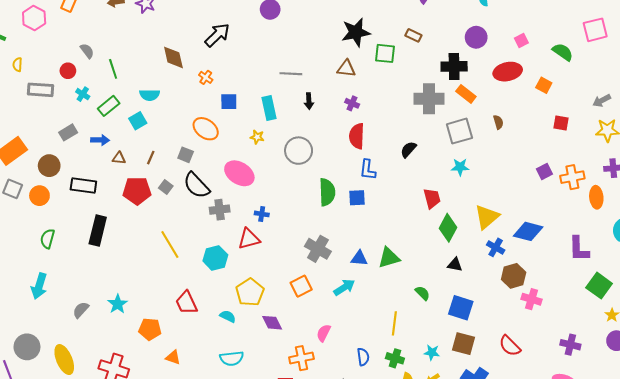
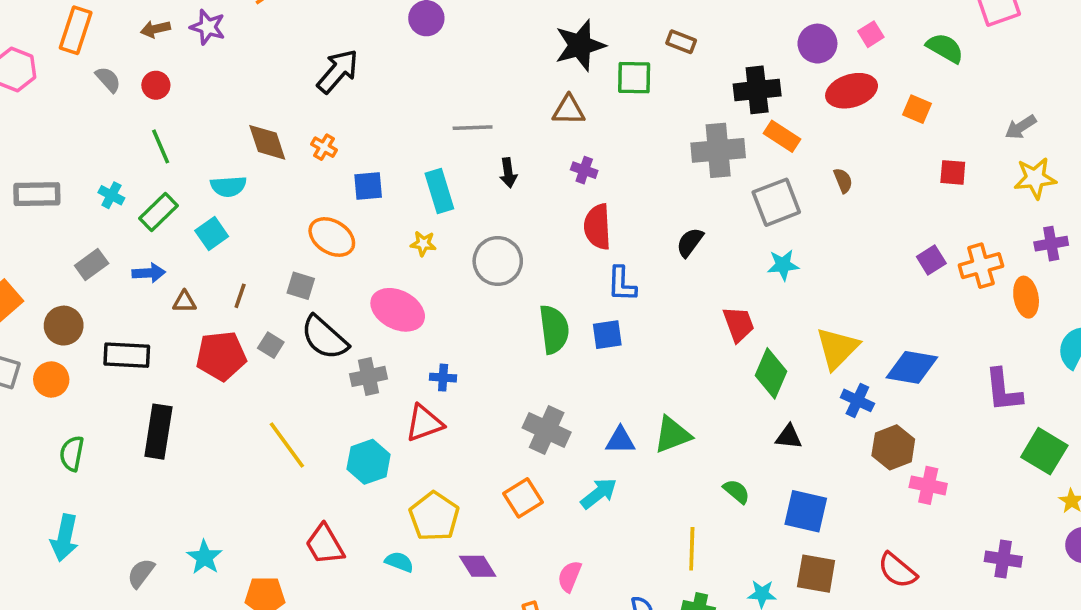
purple circle: (476, 37) -> (817, 44), moved
gray semicircle: (87, 51) -> (108, 79), moved
brown diamond: (173, 57) -> (267, 142), moved
red circle: (68, 71) -> (156, 85), moved

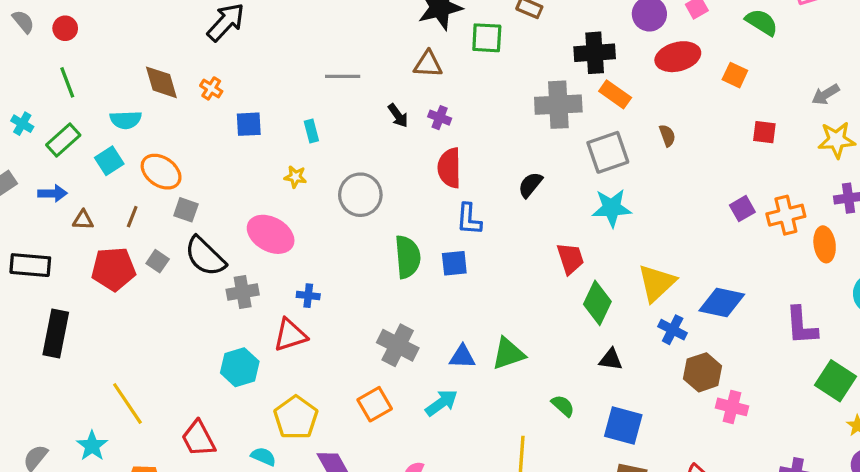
black arrow: (508, 173) -> (398, 116), moved, turned -30
cyan rectangle: (439, 191) -> (311, 131), size x0.6
orange ellipse: (332, 237) -> (161, 172), moved
cyan star: (783, 265) -> (612, 208), size x1.4
yellow line: (287, 445) -> (127, 404), moved

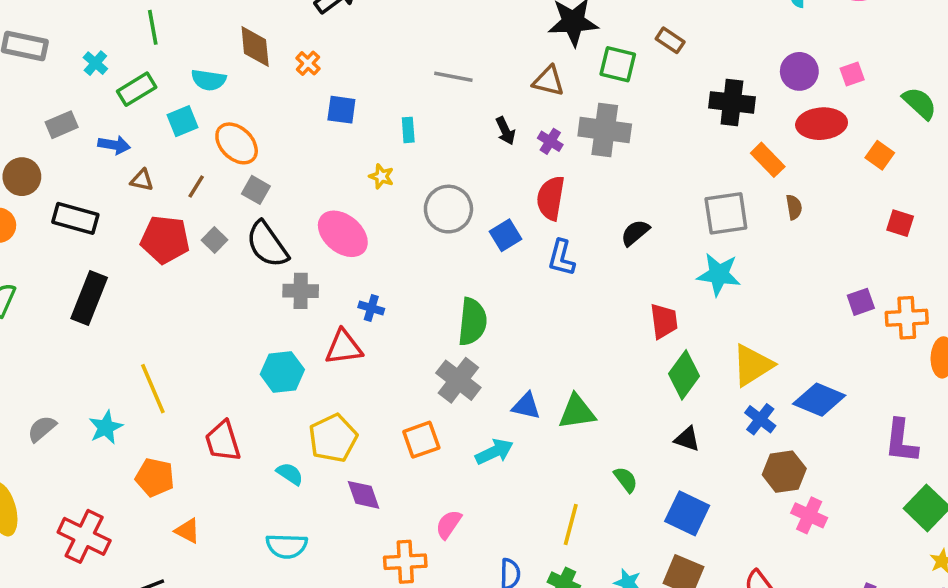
orange rectangle: (615, 94) -> (768, 160), moved
gray cross: (558, 105) -> (605, 130), moved
green semicircle: (408, 257) -> (472, 322), moved
blue square: (454, 263) -> (506, 235), moved, turned -36

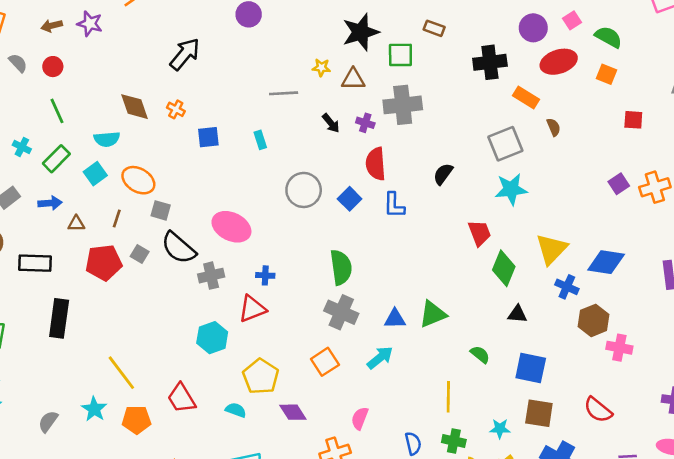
green semicircle: (920, 103) -> (608, 37), moved
yellow star: (381, 176) -> (321, 67), moved
orange pentagon: (155, 477) -> (136, 420), moved

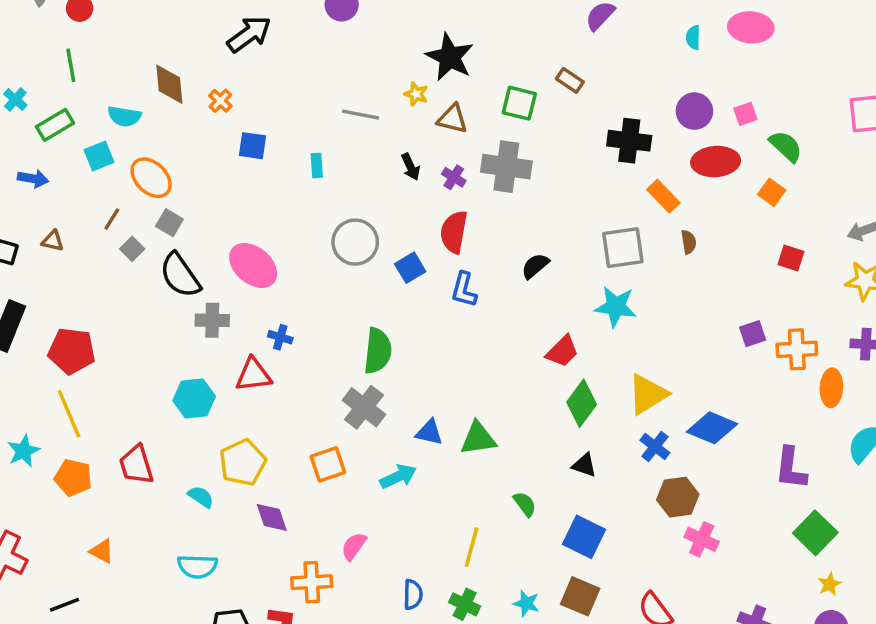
black star: (361, 32) -> (450, 57), moved, turned 30
brown triangle: (76, 224) -> (53, 241), moved
red trapezoid: (479, 233) -> (562, 351), turned 52
gray square: (140, 254) -> (132, 249), moved
red pentagon: (104, 262) -> (72, 351), moved

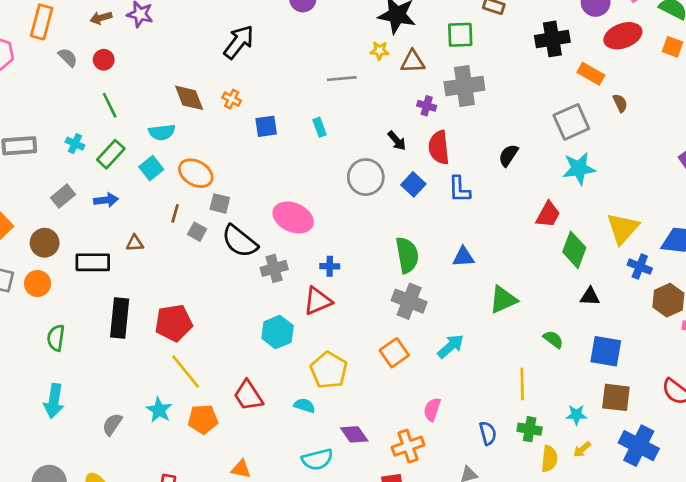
black arrow: (411, 167) -> (397, 141), moved
blue triangle: (429, 432) -> (463, 257), moved
purple diamond: (272, 517) -> (354, 434), moved

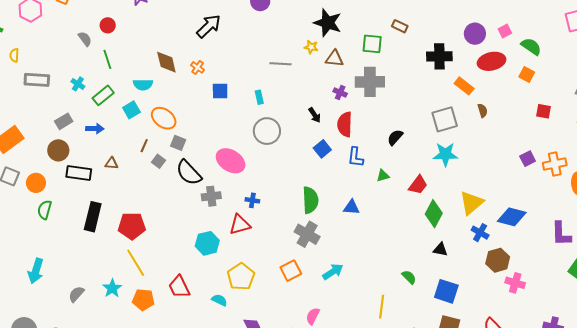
gray semicircle: (68, 57) -> (85, 39), moved
gray circle: (366, 177) -> (267, 131), moved
brown circle: (45, 243) -> (58, 150), moved
green triangle: (503, 300) -> (383, 176), moved, size x0.6
green semicircle: (56, 338) -> (45, 210), moved

